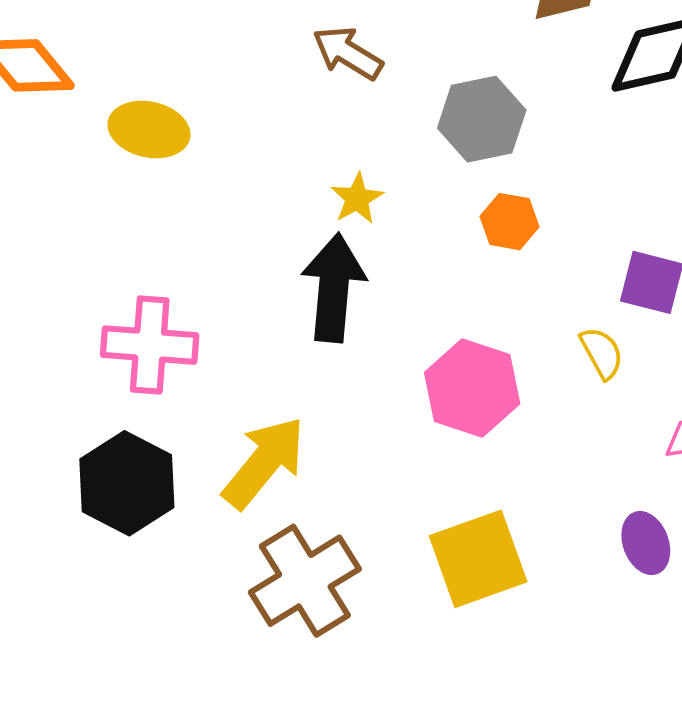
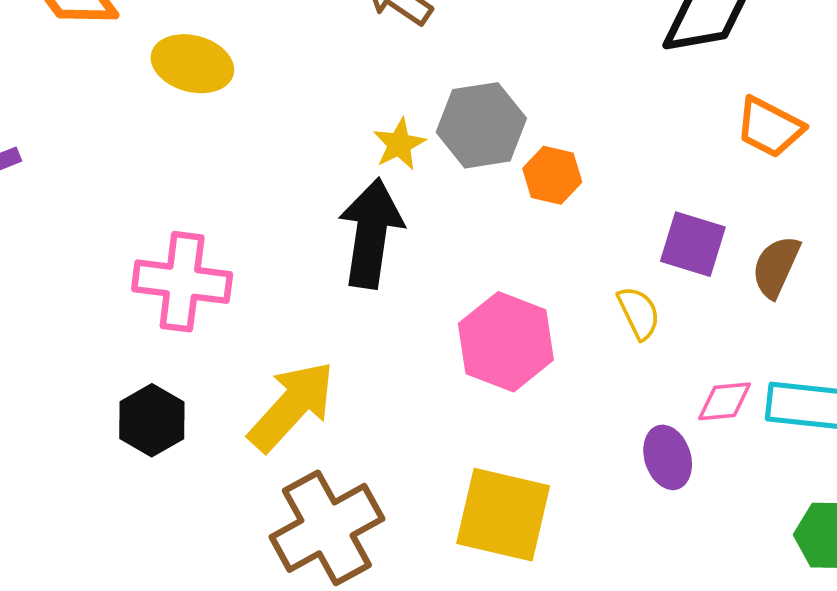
gray hexagon: (482, 119) -> (481, 125), moved
black hexagon: (127, 483) -> (152, 420), size x0.7
purple ellipse: (646, 543) -> (668, 457), moved
yellow square: (478, 559) -> (503, 515), turned 30

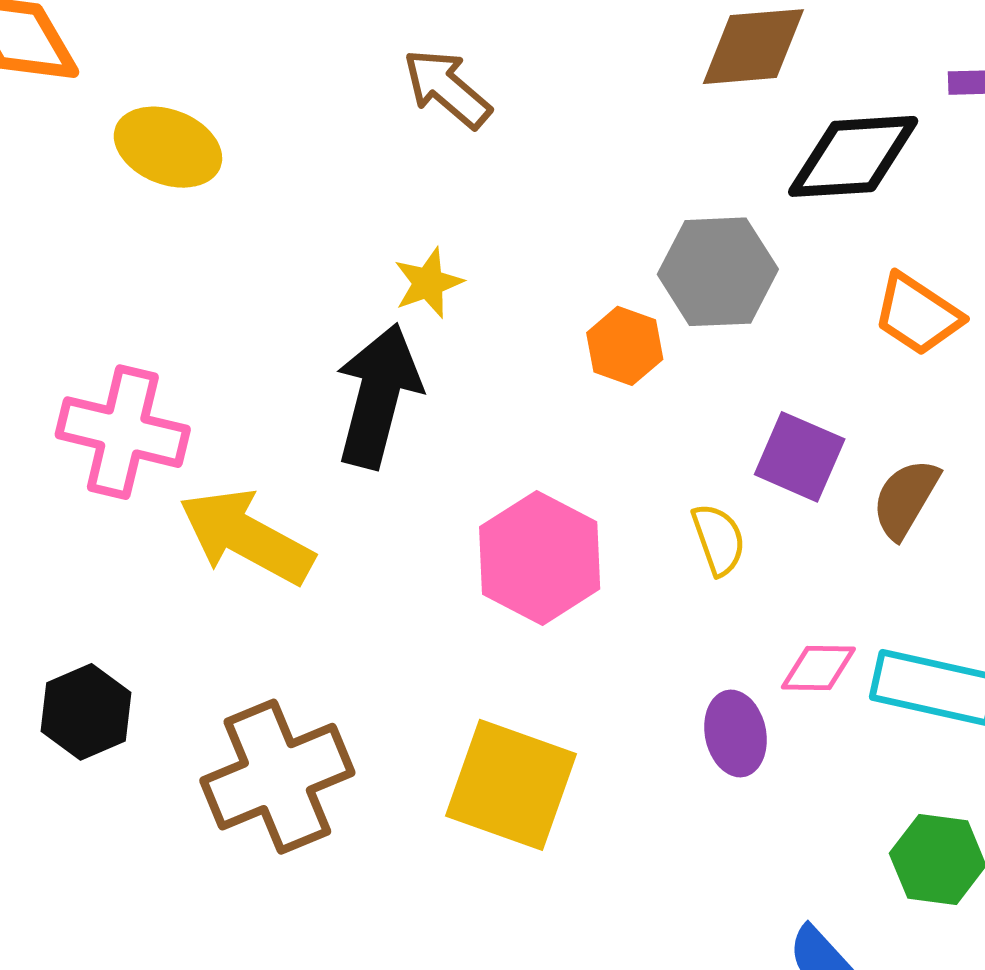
gray hexagon: (481, 125) -> (718, 272), moved
yellow arrow: (292, 406) -> (246, 537), moved, turned -110
black hexagon: (152, 420) -> (86, 712), moved

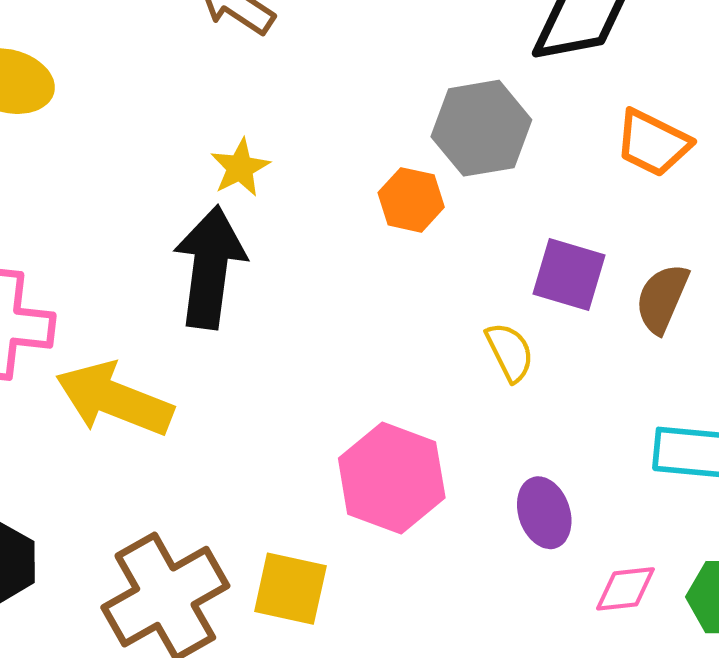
pink hexagon: (540, 558) -> (392, 478), moved
pink diamond: (818, 668) -> (625, 589), moved
yellow square: (511, 785) -> (290, 589), moved, size x0.7

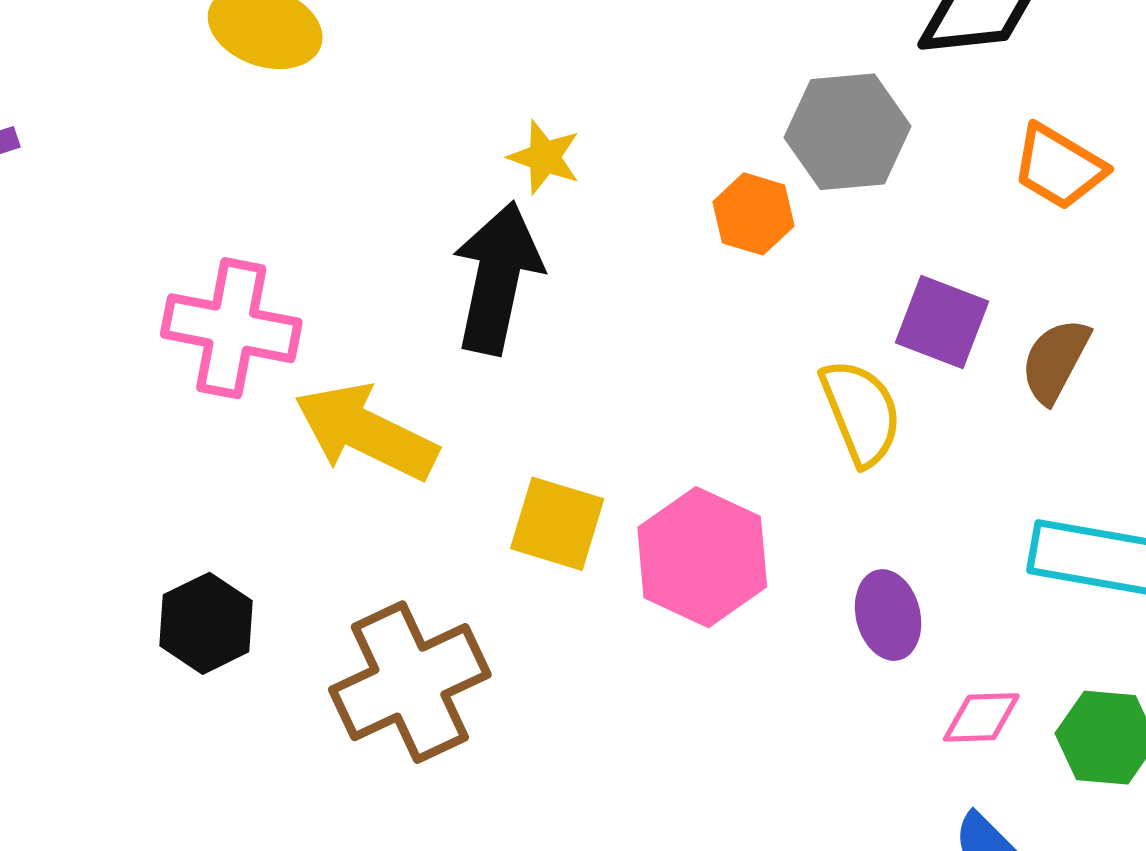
yellow star: (240, 168) -> (544, 157), turned -30
yellow semicircle: (510, 352) -> (861, 412), size x1.4
yellow square: (290, 589) -> (557, 524), moved

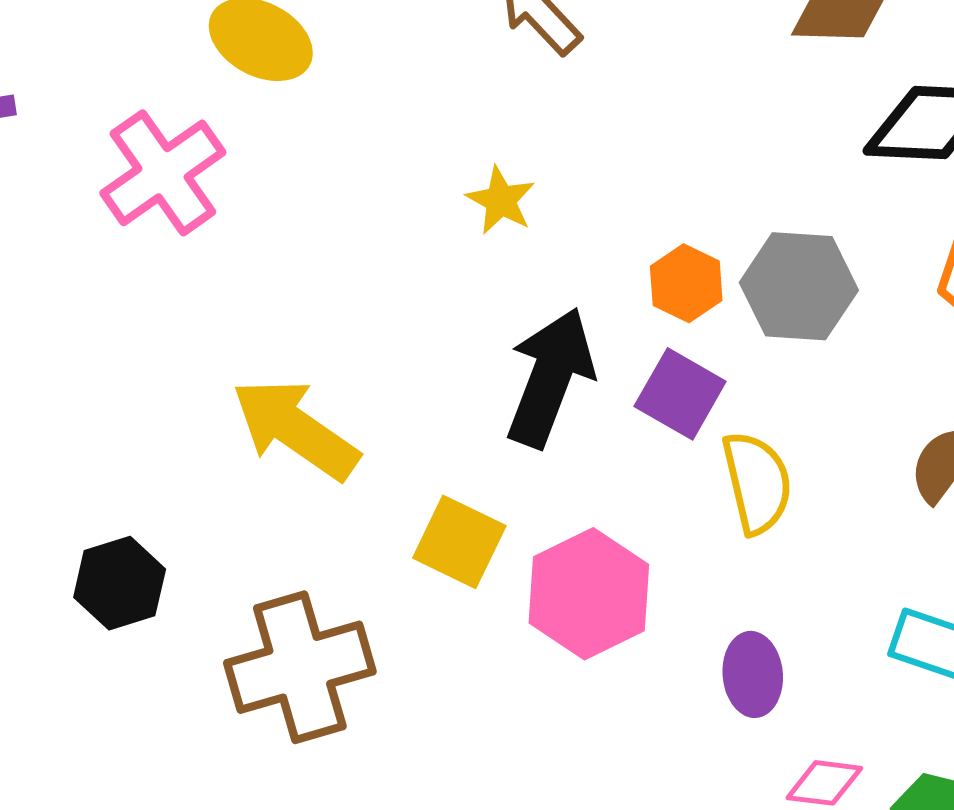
gray hexagon: (848, 132) -> (799, 286), moved
black arrow: (497, 278) -> (550, 377), moved
purple square: (942, 322) -> (680, 394), moved
pink cross: (231, 328) -> (163, 173), moved, turned 35

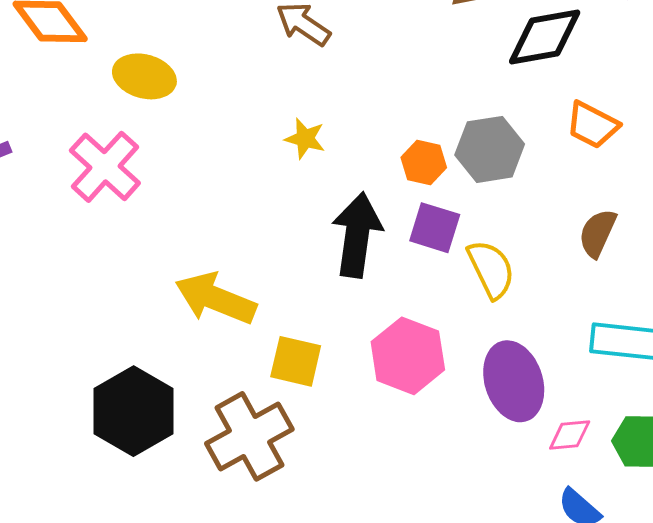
yellow square: (459, 542) -> (296, 361), moved
black hexagon: (120, 583) -> (134, 411), size x1.6
purple ellipse: (753, 674) -> (514, 381), size x1.6

